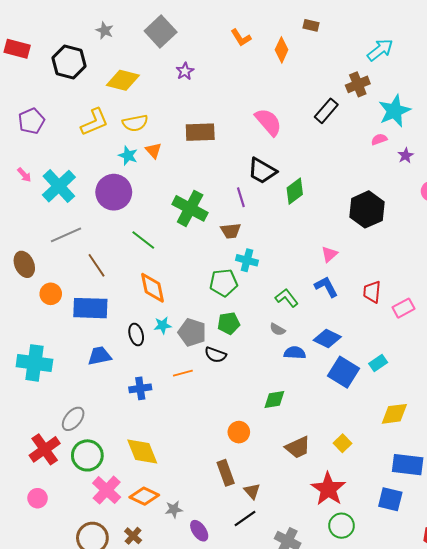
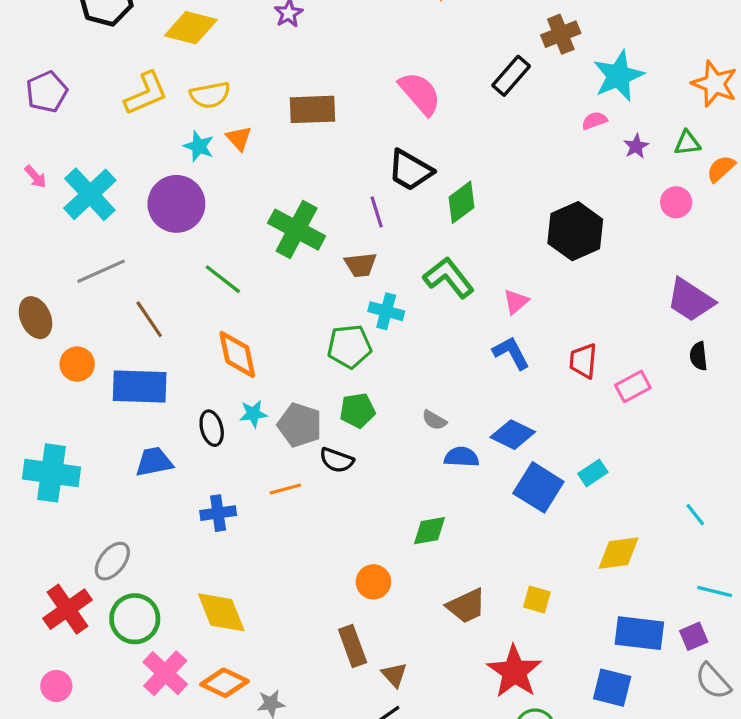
green L-shape: (287, 298) -> (449, 278), moved, size x1.4
yellow square: (343, 443) -> (537, 599), turned -30

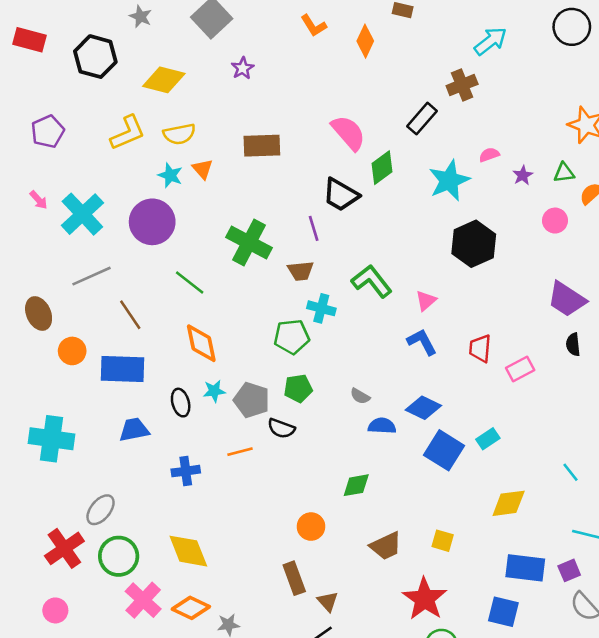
cyan star: (618, 76) -> (449, 181), moved
green diamond: (462, 202) -> (382, 168), moved

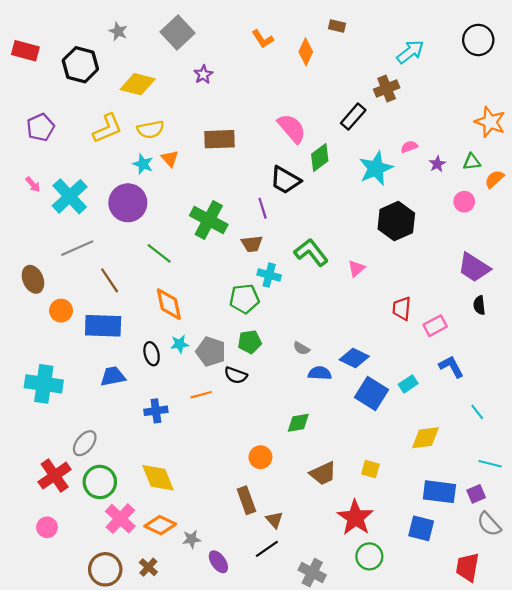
blue L-shape: (422, 342) -> (451, 367), moved

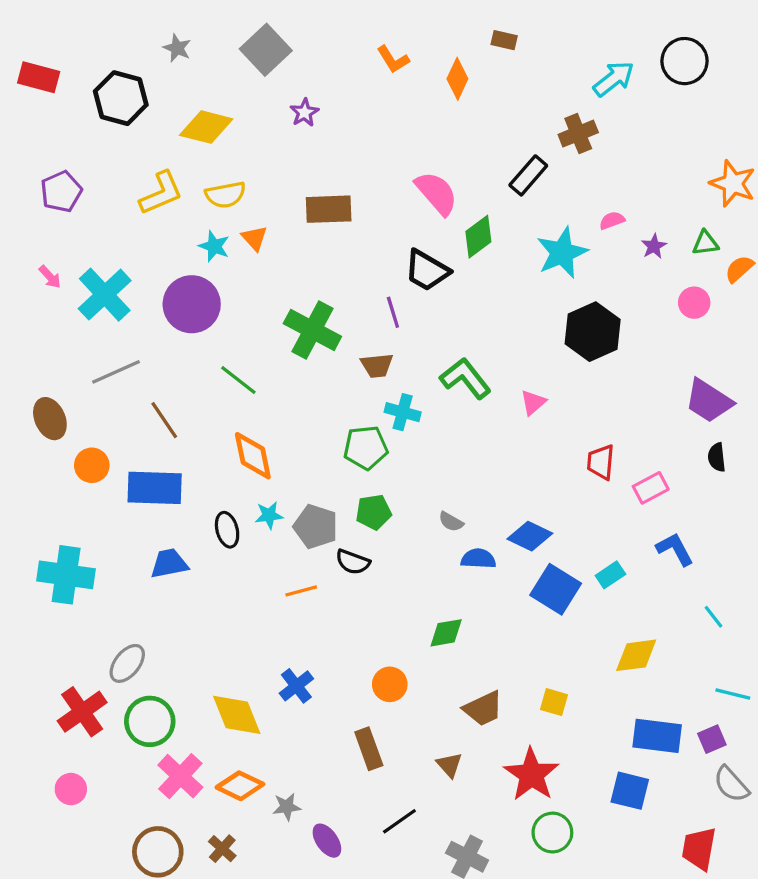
black circle: (478, 40) -> (684, 61), moved
blue cross: (156, 411) -> (296, 686), moved, turned -30
brown triangle: (274, 520) -> (449, 765), moved

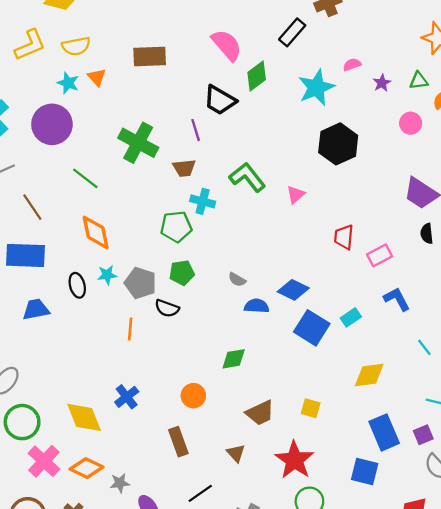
orange line: (301, 591) -> (130, 329), turned -70
blue rectangle: (657, 736) -> (384, 432), turned 60

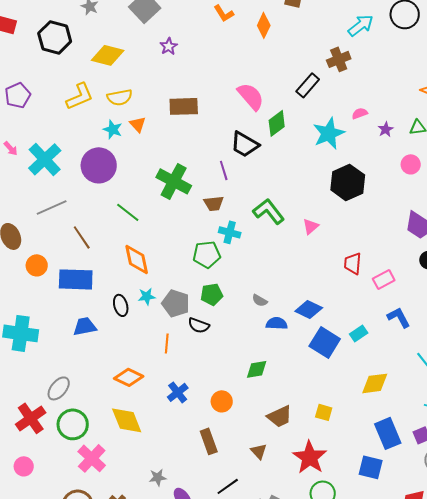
blue cross: (127, 397) -> (178, 392), moved
orange diamond: (86, 468) -> (129, 377), moved

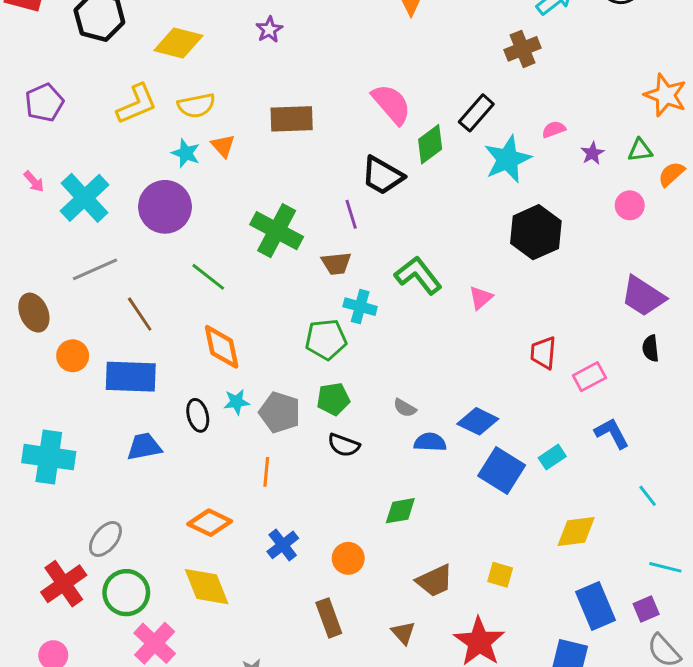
black rectangle: (308, 85) -> (476, 113), moved
black semicircle: (199, 325) -> (344, 445), moved

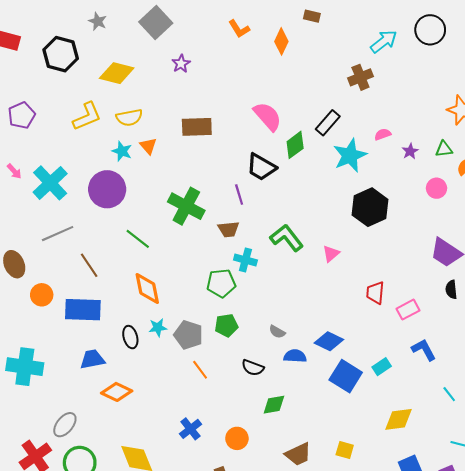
black semicircle: (344, 445) -> (253, 368), moved
orange line: (266, 472) -> (200, 370), moved, turned -42
orange diamond: (210, 523) -> (117, 392), moved

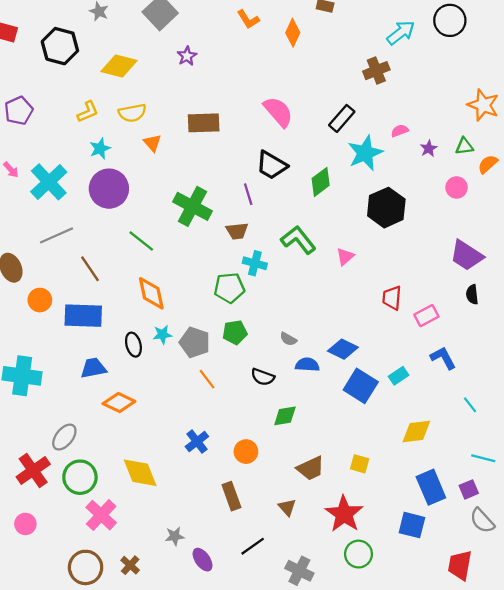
yellow L-shape: (87, 116) -> (88, 112), size x0.7
green diamond: (295, 145) -> (321, 182), moved
cyan star: (122, 151) -> (100, 149), moved, turned 30

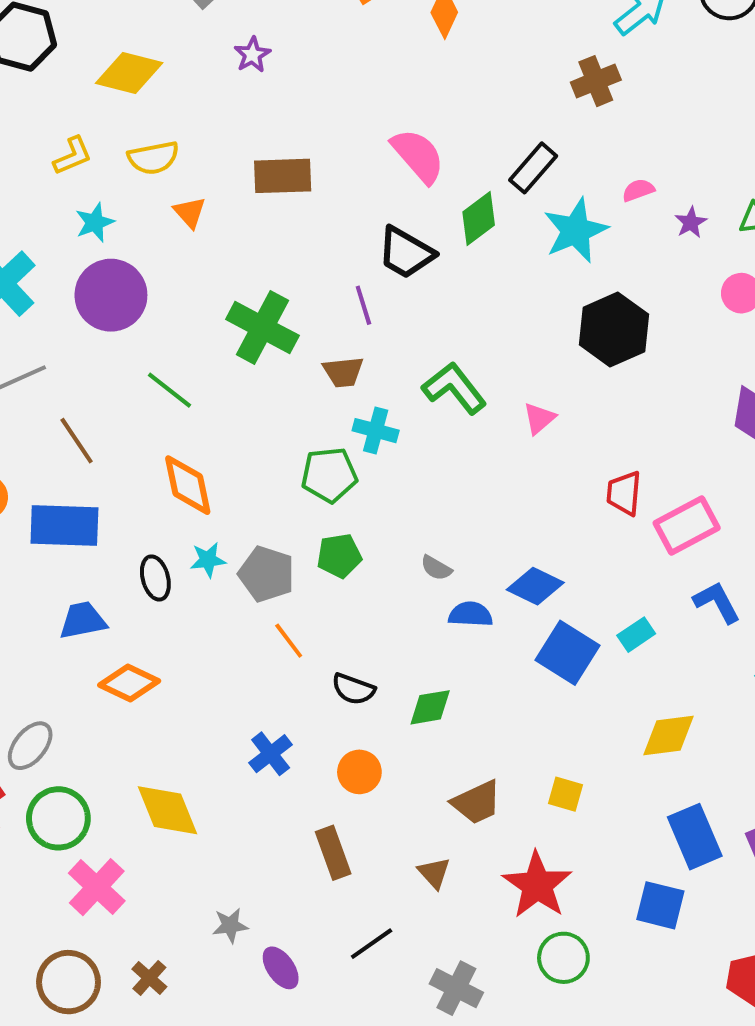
green diamond: (321, 182) -> (479, 218), moved
pink rectangle: (426, 316) -> (687, 525), size x1.4
black semicircle: (263, 377) -> (353, 689), moved

